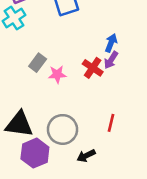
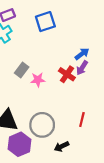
blue arrow: (111, 43) -> (82, 54), turned 32

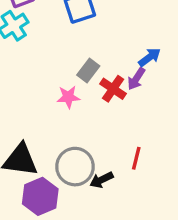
blue arrow: (82, 54) -> (150, 57), moved
gray rectangle: (22, 70) -> (88, 70), moved
black arrow: (62, 146) -> (101, 180), moved

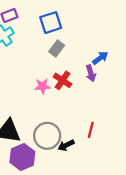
gray rectangle: (88, 70) -> (57, 49), moved
purple arrow: (136, 79) -> (91, 73), turned -49
red cross: (113, 89) -> (62, 80), moved

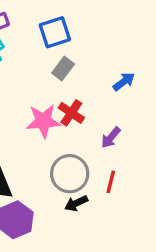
purple arrow: (91, 73) -> (111, 137), moved, turned 56
pink star: (42, 86) -> (43, 121), size x1.5
gray circle: (47, 136) -> (70, 174), moved

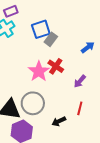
blue square: (55, 32) -> (41, 29), moved
pink star: (43, 121) -> (39, 71), turned -30
gray circle: (70, 174) -> (33, 103), moved

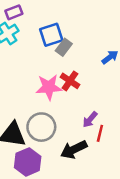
pink star: (39, 71) -> (49, 87), turned 30
purple arrow: (80, 81) -> (90, 120), moved
black arrow: (59, 121) -> (74, 150), size x1.5

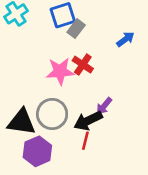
red line: (100, 133) -> (85, 141), moved
black arrow: (74, 150) -> (88, 121), moved

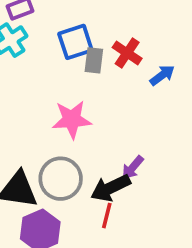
gray rectangle: (76, 29) -> (94, 60), turned -30
red cross: (83, 65) -> (127, 53), moved

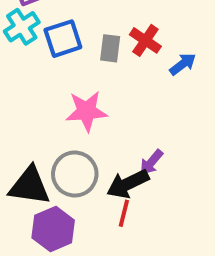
blue square: (75, 42) -> (63, 39), moved

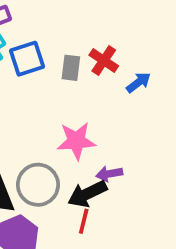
pink star: (87, 111) -> (76, 141), moved
purple arrow: (151, 162) -> (109, 174), turned 40

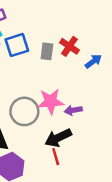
purple arrow: (109, 174) -> (73, 110), moved
gray circle: (38, 185) -> (24, 111), moved
red line: (84, 221) -> (56, 157), turned -30

